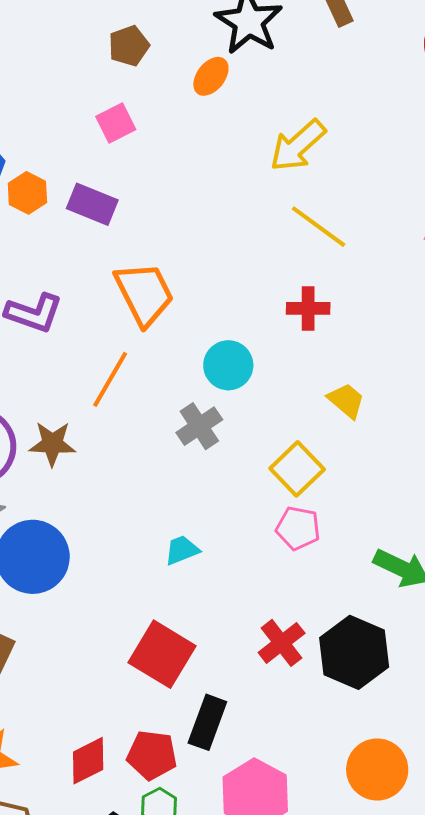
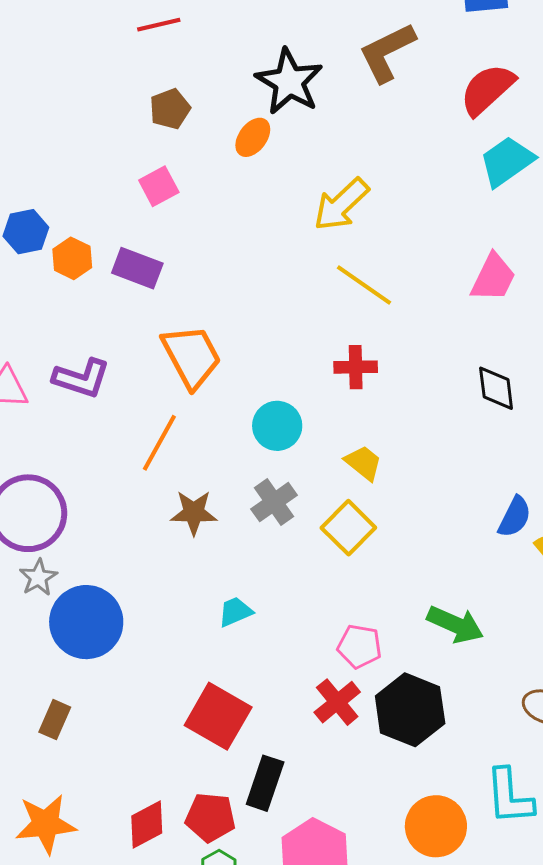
yellow trapezoid: (346, 401) -> (363, 463), moved
gray cross: (199, 426) -> (274, 502), moved
brown star: (52, 444) -> (194, 513), moved
pink pentagon: (298, 528) -> (359, 646), moved

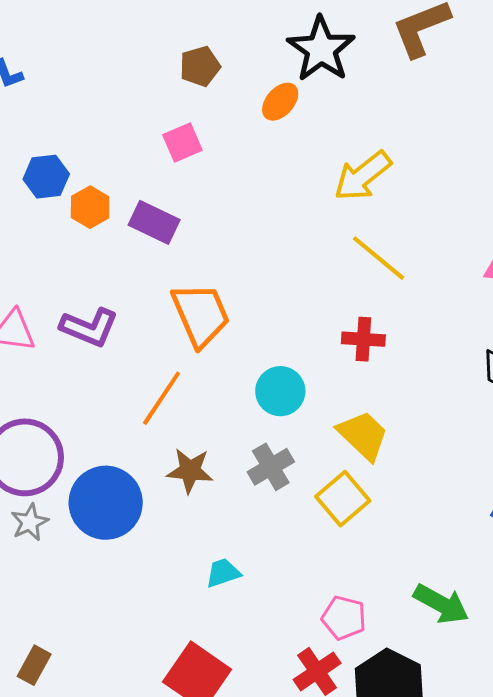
yellow trapezoid: (363, 463) -> (363, 435), size x1.4
blue circle: (86, 622) -> (106, 503), moved

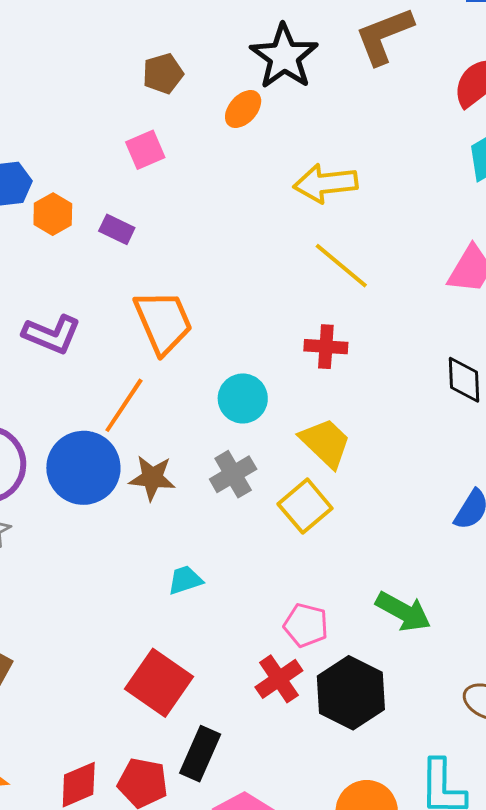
yellow arrow: (363, 176) -> (325, 183), turned 32
purple rectangle: (154, 222) -> (117, 229), size x0.7
blue circle: (106, 503) -> (83, 468), moved

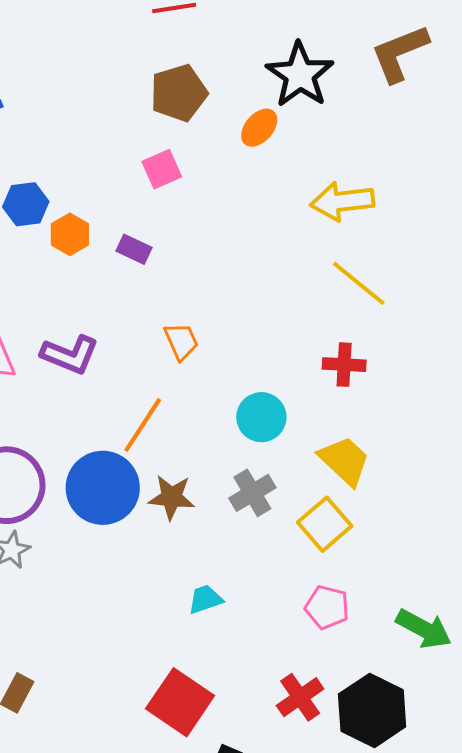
brown pentagon: (163, 74) -> (179, 93), size x1.4
orange trapezoid: (163, 322) -> (181, 341), size x0.6
pink pentagon: (306, 625) -> (327, 607), moved

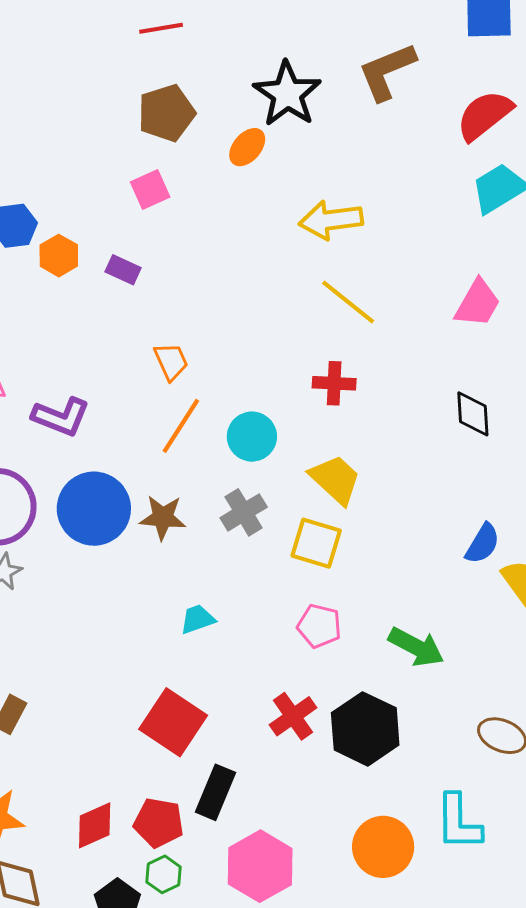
purple L-shape: (70, 355) -> (61, 417), moved
orange line: (143, 425) -> (181, 426), moved
yellow square: (325, 524) -> (316, 543), turned -32

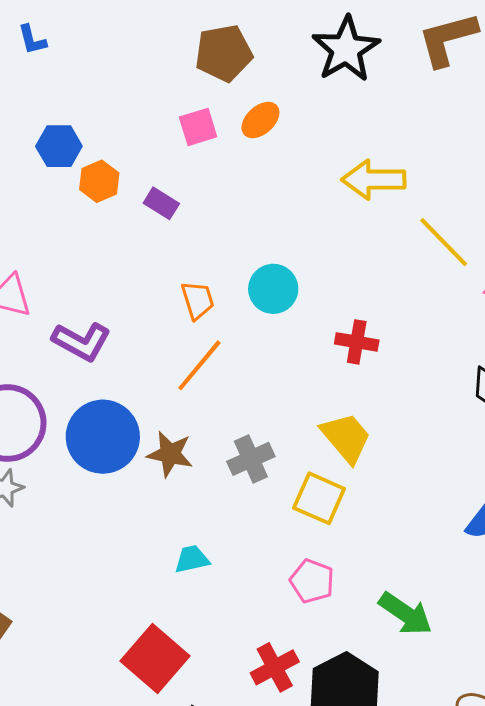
orange ellipse: (247, 147) -> (260, 120), moved
yellow line: (348, 302) -> (444, 242), moved
cyan circle: (252, 437) -> (273, 289), moved

